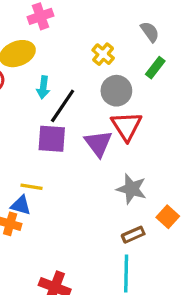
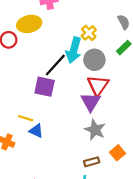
cyan arrow: (43, 87) -> (74, 50), moved, size x1.6
purple triangle: (98, 143) -> (91, 102), moved
blue triangle: (21, 205) -> (36, 131), moved

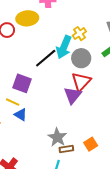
purple square: (45, 87) -> (22, 83), moved
gray star: (95, 130) -> (57, 137), moved

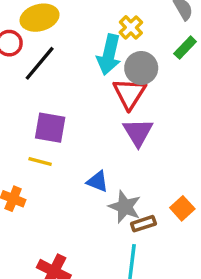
black line: (46, 58) -> (40, 63), moved
red triangle: (81, 82) -> (129, 93), moved
blue triangle: (21, 115) -> (98, 182), moved

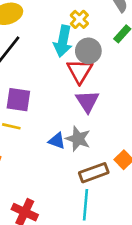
gray star: (125, 207) -> (78, 139), moved
brown rectangle: (143, 224) -> (94, 173), size x1.5

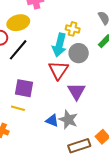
yellow cross: (79, 19) -> (73, 29), turned -32
red triangle: (80, 71) -> (58, 70), moved

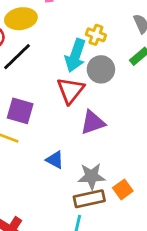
purple triangle: (76, 91) -> (93, 122), turned 36
gray star: (68, 120) -> (91, 176), moved, turned -30

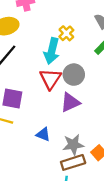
yellow cross: (96, 35) -> (66, 33), turned 32
gray circle: (101, 69) -> (74, 75), moved

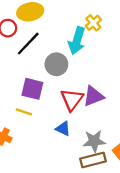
gray circle: (74, 75) -> (56, 64), moved
red triangle: (50, 79) -> (72, 100), moved

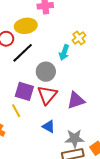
cyan arrow: (77, 41) -> (64, 52), size x0.7
red triangle: (72, 100) -> (47, 95), moved
yellow line: (24, 112) -> (16, 111), turned 40

